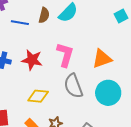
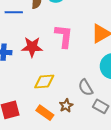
gray semicircle: (73, 86) -> (86, 87), moved, size x0.7

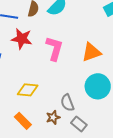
red star: (32, 47) -> (22, 39), moved
brown star: (66, 106) -> (53, 117), moved

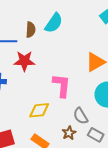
pink L-shape: (54, 48) -> (62, 86), moved

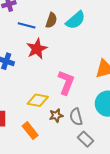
red star: (24, 61) -> (37, 49), turned 30
brown star: (69, 133) -> (56, 116), moved

